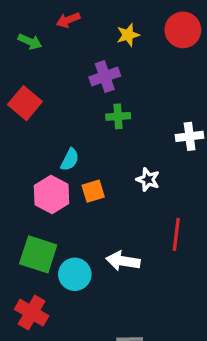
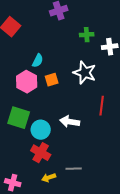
green cross: (118, 116) -> (87, 35), moved
white star: (148, 180) -> (85, 73), size x1.6
red cross: (32, 313) -> (41, 153), moved

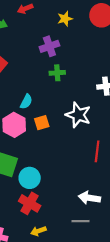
green cross: (87, 35) -> (57, 73), moved
white arrow: (70, 122) -> (89, 198), moved
gray line: (74, 169) -> (80, 221), moved

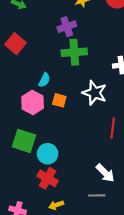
green cross: (57, 73) -> (74, 52), size x1.6
orange square: (42, 123) -> (59, 100), turned 32
white arrow: (89, 198) -> (105, 173), turned -144

